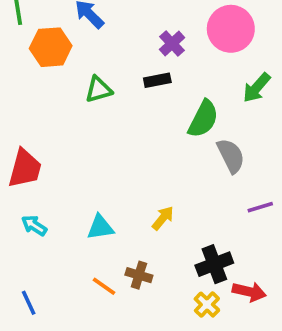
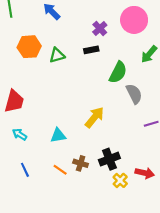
orange hexagon: (51, 47) -> (29, 47), moved
yellow arrow: (163, 218) -> (94, 117), moved, size x1.5
black cross: (214, 264) -> (109, 159), moved
blue line: (29, 303) -> (25, 170), moved

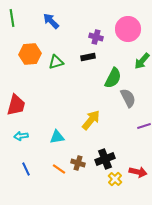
purple cross: (100, 28) -> (96, 37), turned -32
cyan arrow: (20, 134) -> (21, 136), turned -40

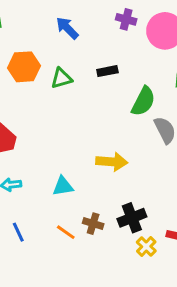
blue arrow: (51, 21) -> (67, 28), moved
purple cross: (96, 37) -> (126, 19), moved
yellow arrow: (91, 120) -> (112, 162), turned 55

